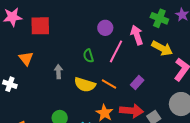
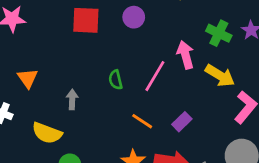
red square: (40, 26) -> (86, 20), moved
purple circle: (105, 28) -> (134, 17), moved
yellow semicircle: (85, 85) -> (47, 133), moved

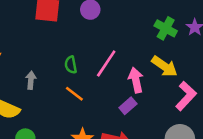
pink arrow: (185, 55) -> (136, 80), moved
orange line: (142, 121) -> (74, 94), moved

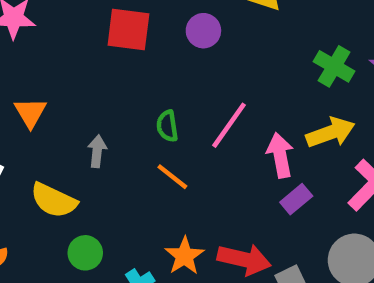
yellow arrow: (165, 66) -> (331, 133), turned -56
purple rectangle: (128, 106) -> (296, 199), moved

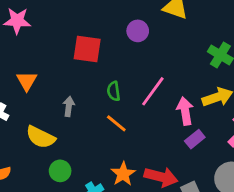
red square: (128, 30) -> (87, 49), moved

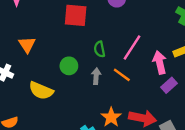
gray arrow: (69, 106) -> (96, 76), moved
orange line: (116, 123) -> (122, 75), moved
green circle: (60, 171) -> (69, 66), moved

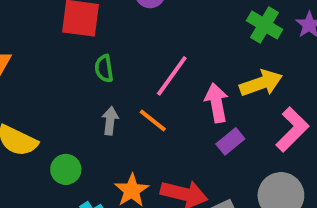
green semicircle: (100, 49) -> (104, 68), moved
green circle: (69, 66) -> (66, 169), moved

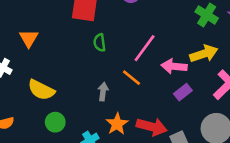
pink arrow: (217, 103) -> (174, 66), turned -75
gray arrow: (110, 121) -> (103, 92), moved
green circle: (66, 169) -> (55, 122), moved

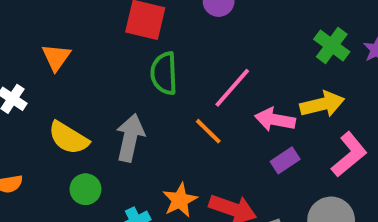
green semicircle: (100, 43) -> (164, 73), size x1.5
gray arrow: (103, 92) -> (130, 138), moved, size x1.6

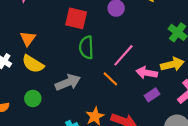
yellow semicircle: (68, 138) -> (33, 64), moved
gray arrow: (130, 138) -> (68, 82), turned 55
green circle: (85, 189) -> (33, 98), moved

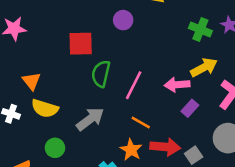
green semicircle: (86, 47) -> (101, 74), turned 30
pink line: (123, 55) -> (134, 85), moved
orange line: (110, 79) -> (141, 123), moved

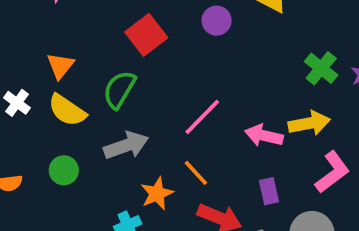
red square: (81, 44) -> (146, 35), turned 36
green semicircle: (101, 74) -> (119, 90), moved
purple rectangle: (190, 108) -> (269, 191), moved, turned -72
orange star: (131, 150) -> (157, 194), moved

